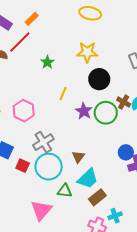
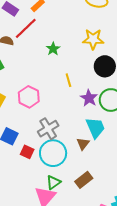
yellow line: (63, 93) -> (68, 80), turned -40
cyan trapezoid: (88, 179) -> (95, 128), moved, turned -70
green triangle: (65, 191) -> (53, 182), moved, turned -42
brown rectangle: (97, 197) -> (84, 180), moved

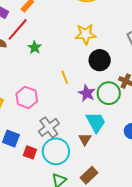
green star: (53, 49) -> (35, 47), moved

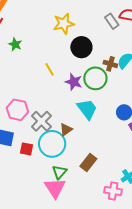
pink hexagon: (27, 97) -> (17, 110), moved
brown triangle: (85, 139) -> (66, 130), moved, turned 32

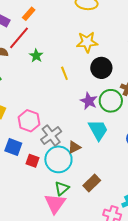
yellow line: (50, 69) -> (64, 73), moved

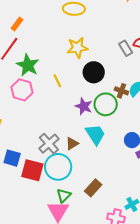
green star: (36, 56) -> (28, 65), size x1.6
pink hexagon: (29, 121) -> (22, 90), moved
brown triangle: (74, 147) -> (72, 144), moved
red square: (33, 161) -> (32, 170), size x1.6

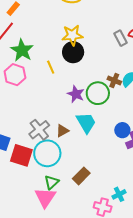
black circle: (94, 72) -> (73, 52), moved

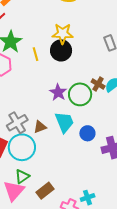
yellow line: (51, 67) -> (36, 54), moved
blue circle: (122, 130) -> (87, 133), moved
brown rectangle: (81, 176) -> (45, 191), moved

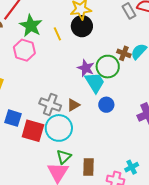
cyan trapezoid: (64, 122) -> (95, 82), moved
gray cross: (17, 123) -> (50, 105), turned -30
blue circle: (87, 133) -> (106, 105), moved
brown rectangle: (45, 191) -> (89, 167), turned -42

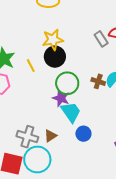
green circle: (108, 67) -> (67, 83), moved

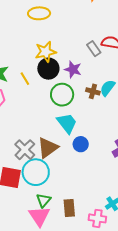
purple star: (61, 98) -> (73, 69), moved
brown triangle: (50, 136) -> (48, 148), size x1.6
gray cross: (27, 137) -> (25, 150), turned 30

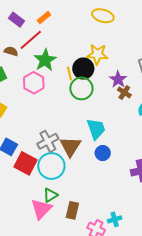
black circle: (48, 69) -> (83, 68), moved
brown cross: (93, 91) -> (124, 92), moved
green circle: (62, 95) -> (81, 88), moved
brown triangle: (48, 148) -> (70, 146), turned -40

